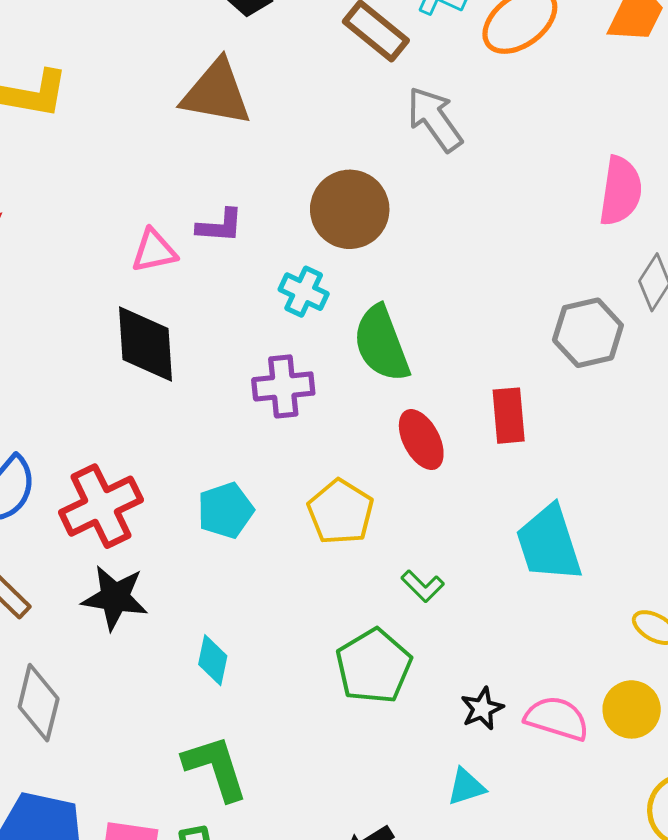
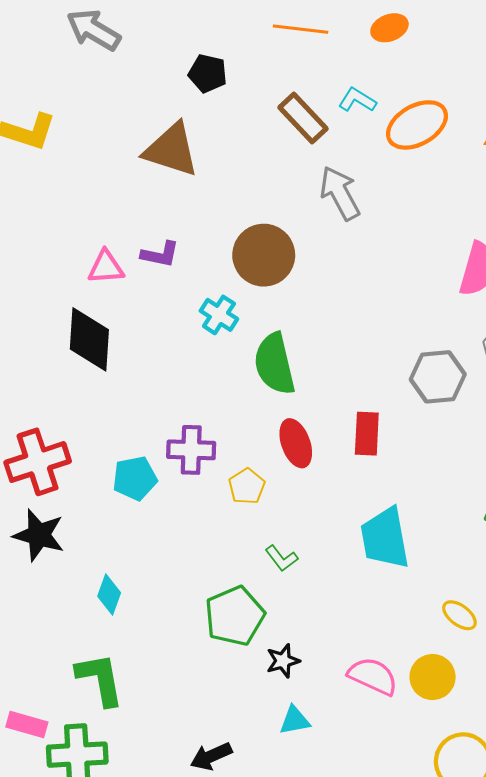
purple cross: (283, 386) -> (191, 450), moved
yellow pentagon: (340, 512) -> (247, 486), moved, size x0.7
black star: (482, 709) -> (283, 661), moved

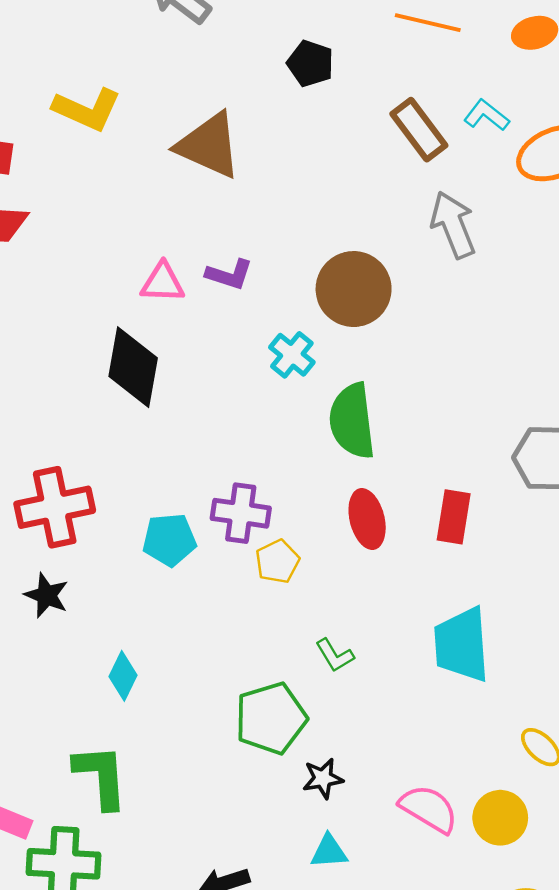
brown triangle: (171, 150) -> (209, 145), moved
yellow pentagon: (247, 486) -> (277, 562), moved
black star: (39, 535) -> (47, 595), size x0.7

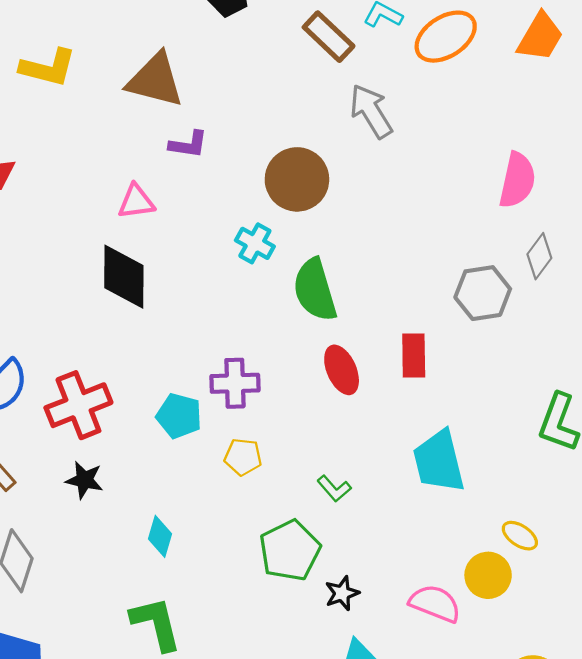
purple L-shape: (229, 274) -> (188, 145), moved
cyan pentagon: (169, 540) -> (179, 416), turned 30
yellow pentagon: (277, 562) -> (243, 457), moved, turned -30
yellow circle: (500, 818) -> (488, 575), moved

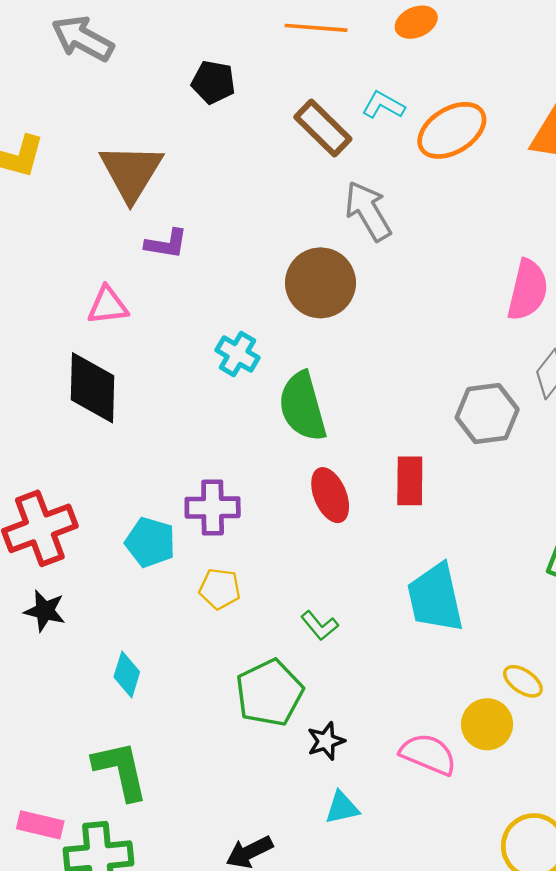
brown triangle: (155, 80) -> (131, 172), turned 46
brown circle: (297, 179) -> (321, 283), moved

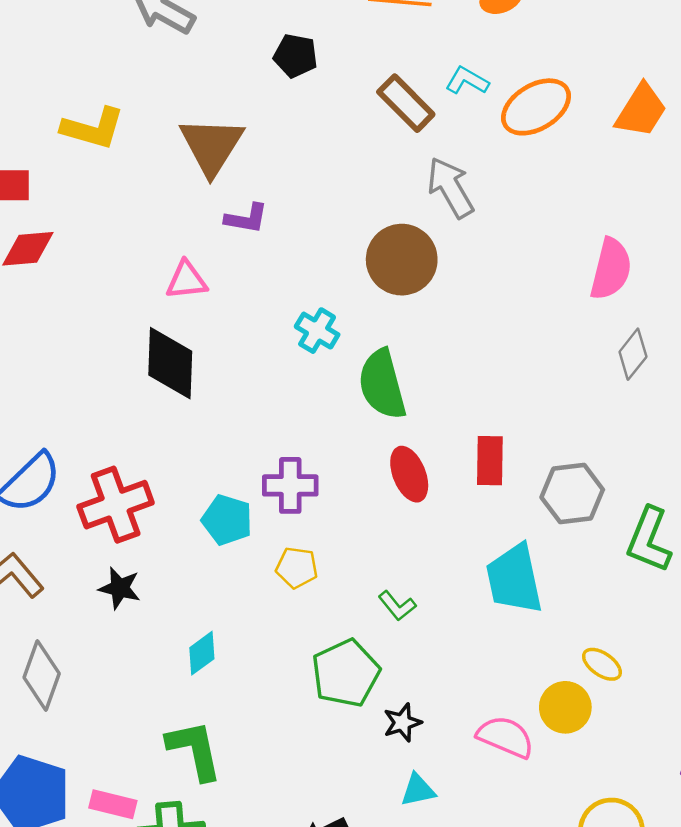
gray hexagon: (487, 414) -> (572, 493), moved
cyan diamond: (127, 674) -> (202, 653), turned 36

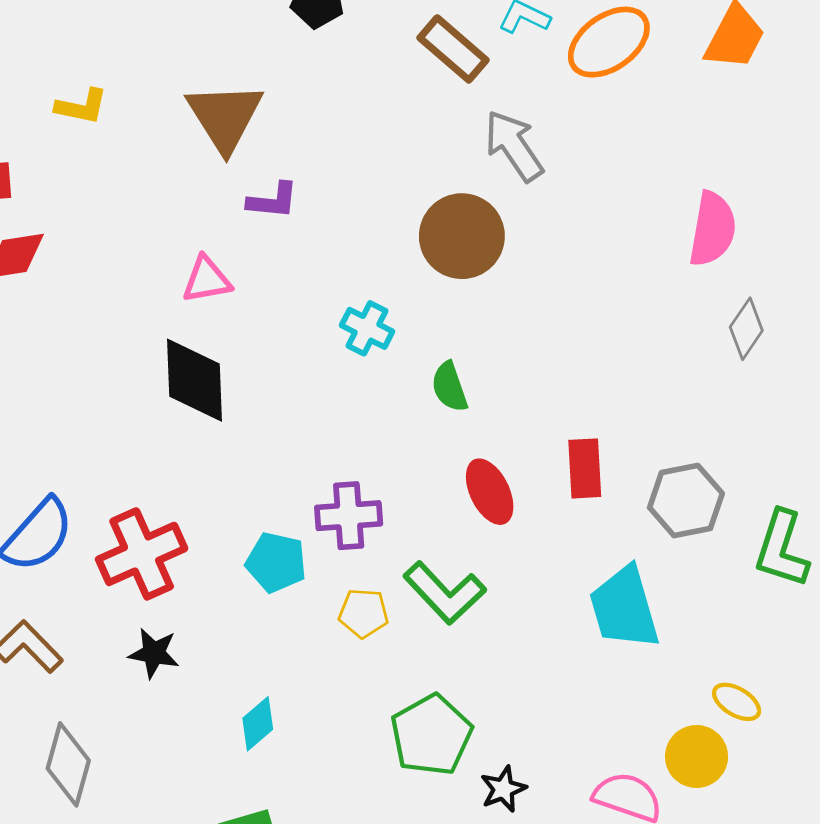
yellow L-shape: (93, 128) -> (82, 107), size x0.7
green semicircle: (382, 384) -> (450, 387), size x0.6
green L-shape: (397, 606) -> (445, 593), moved, size x1.8

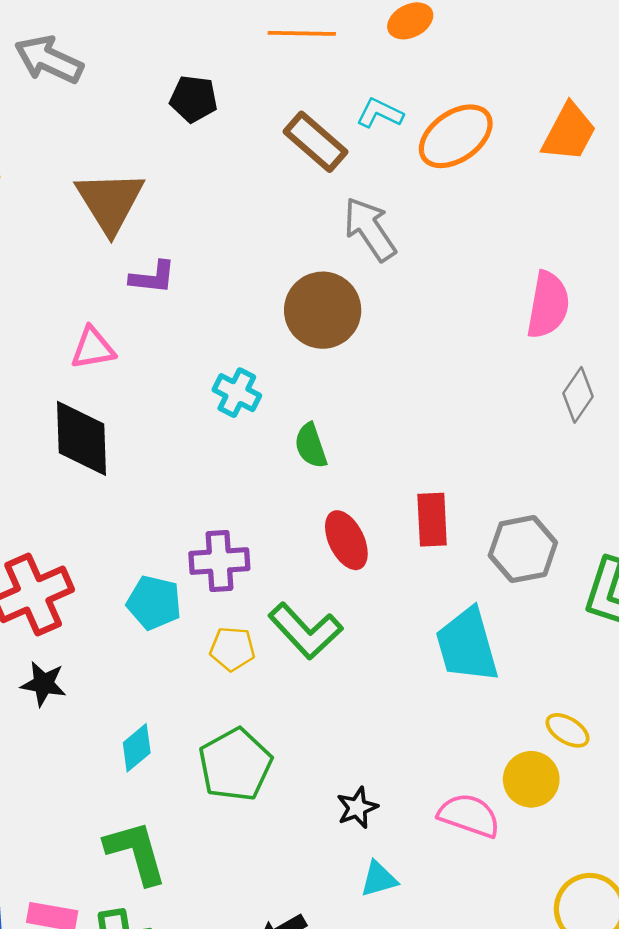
green pentagon: (431, 735) -> (235, 765), moved

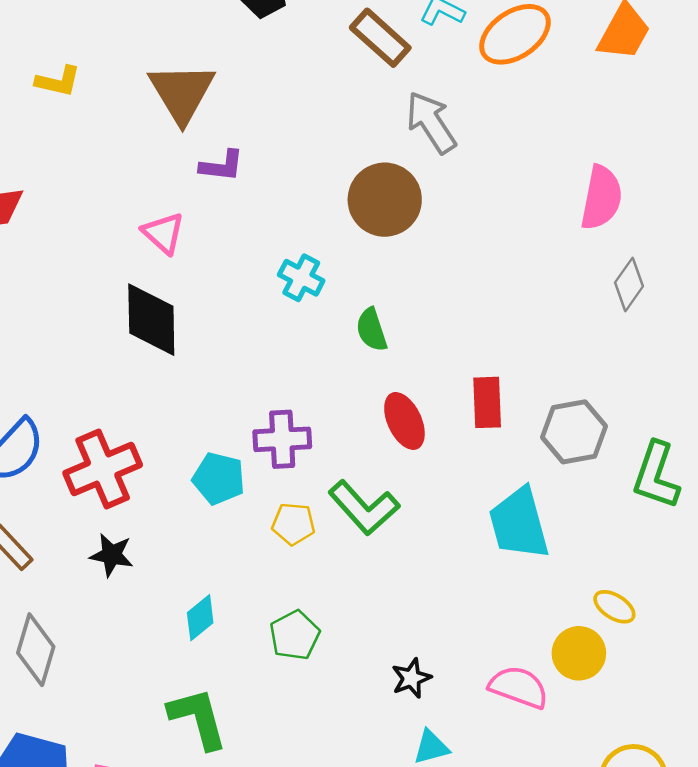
pink triangle: (93, 348) -> (163, 233), turned 51
green pentagon: (235, 765) -> (295, 635), size x0.7

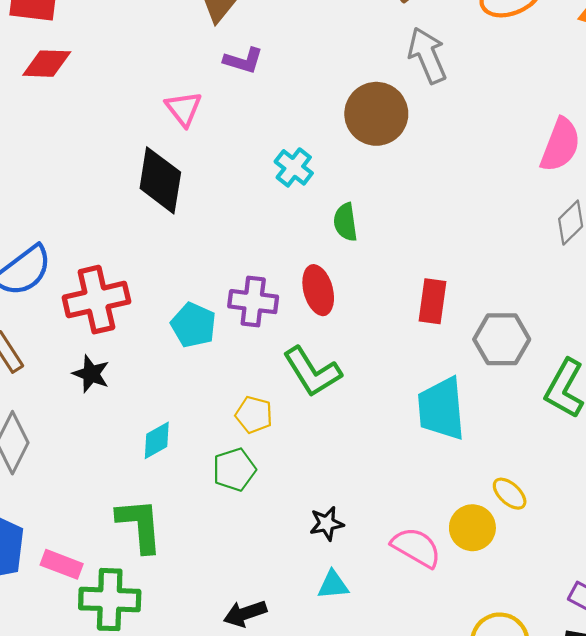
red ellipse: (404, 421) -> (318, 290), moved
yellow pentagon: (293, 524) -> (254, 415), moved

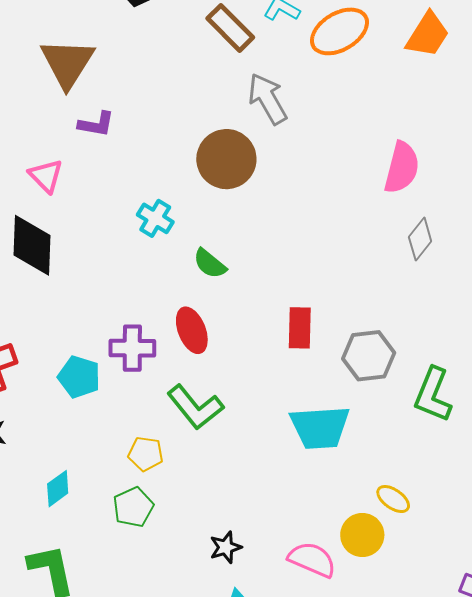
green semicircle: (345, 222) -> (210, 264), turned -36
cyan trapezoid: (441, 409) -> (320, 427), turned -82

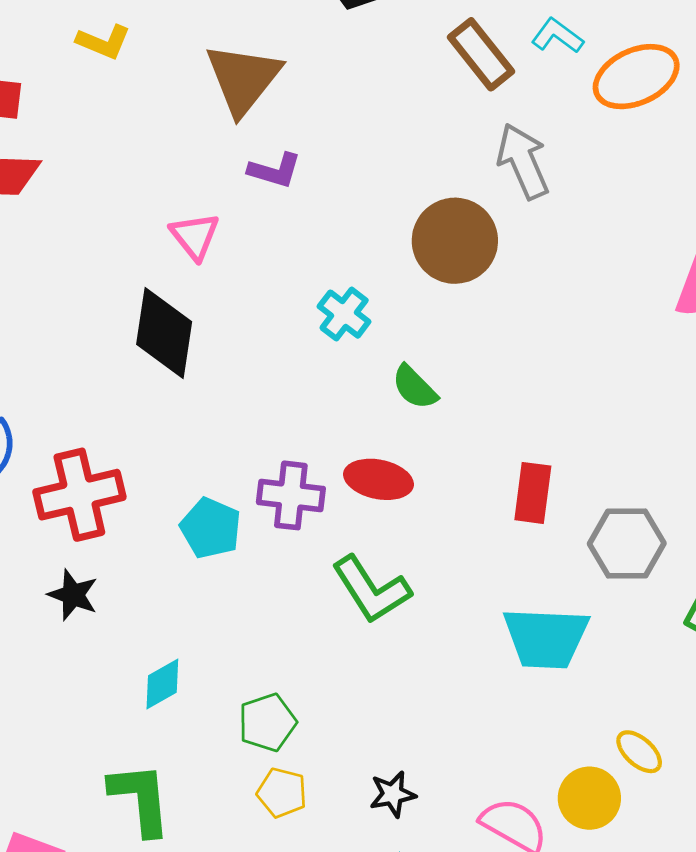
red ellipse: (192, 330) -> (379, 479), turned -63
yellow pentagon: (146, 454) -> (282, 793), moved

